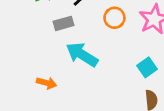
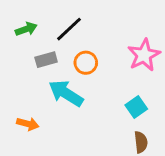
orange circle: (114, 18) -> (86, 63), moved

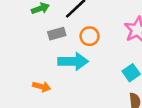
cyan arrow: (66, 93) -> (73, 61), turned 148

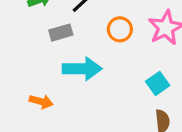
orange circle: (90, 36) -> (120, 29), moved

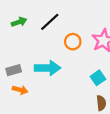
gray rectangle: (61, 33) -> (14, 70), moved

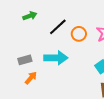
black line: (50, 22) -> (58, 27), moved
orange arrow: (20, 90) -> (31, 78), turned -64

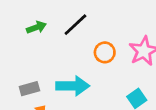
black line: (58, 27) -> (75, 25), moved

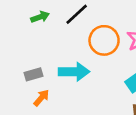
orange circle: (105, 52) -> (104, 40), size x1.5

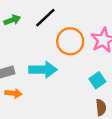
orange arrow: (41, 98) -> (13, 93), turned 56

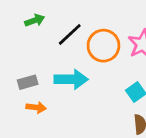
black line: (45, 18) -> (70, 34), moved

